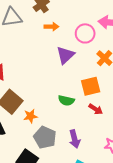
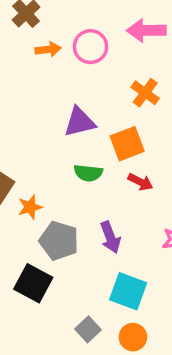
pink circle: (85, 33) -> (91, 47), moved
purple triangle: (65, 55) -> (80, 122), moved, turned 36

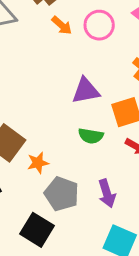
orange arrow: (48, 49) -> (62, 25), turned 45

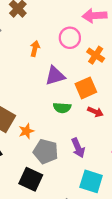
orange arrow: (62, 25) -> (35, 49), moved, turned -112
pink circle: (99, 25) -> (70, 38), moved

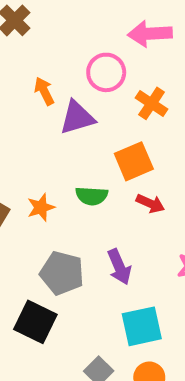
orange arrow: (35, 49) -> (44, 91), turned -40
purple triangle: (55, 76) -> (77, 118), moved
orange star: (26, 131) -> (41, 207), moved
cyan square: (91, 181) -> (142, 326), turned -30

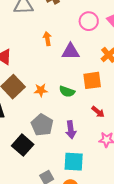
pink circle: (106, 72) -> (89, 21), moved
orange arrow: (44, 91) -> (47, 39), moved
red arrow: (150, 203) -> (98, 112), moved

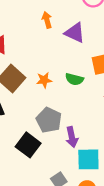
purple triangle: (71, 52) -> (75, 33), turned 30
purple arrow: (71, 130) -> (72, 137), moved

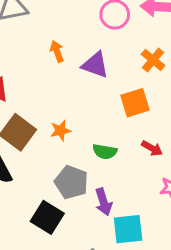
green semicircle: (74, 79) -> (105, 152), moved

